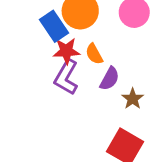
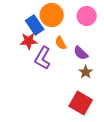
red star: (66, 51) -> (29, 41), moved
purple semicircle: (110, 79) -> (81, 53), moved, turned 105

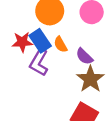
blue rectangle: (35, 25) -> (40, 41), moved
brown star: (86, 72) -> (90, 79), size x1.6

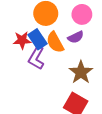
orange semicircle: (60, 44) -> (55, 42), size x1.5
purple semicircle: (84, 56) -> (76, 37), moved, turned -70

